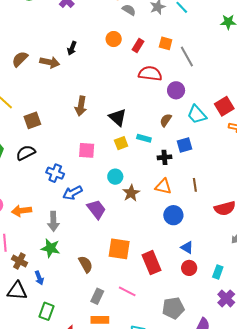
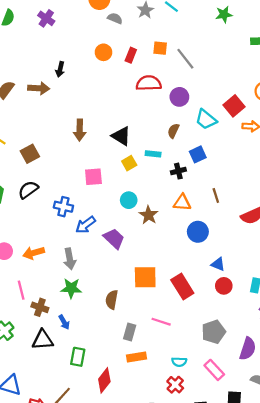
brown semicircle: (86, 264) -> (112, 300), turned -132

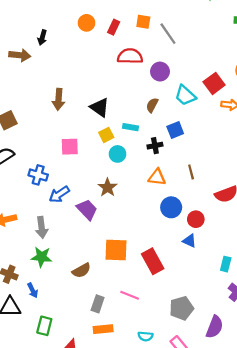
cyan circle: (129, 200) -> (118, 154), moved
brown star: (149, 215) -> (107, 187), moved
red circle: (224, 286) -> (196, 219), moved
brown semicircle: (112, 300) -> (81, 270), turned -132

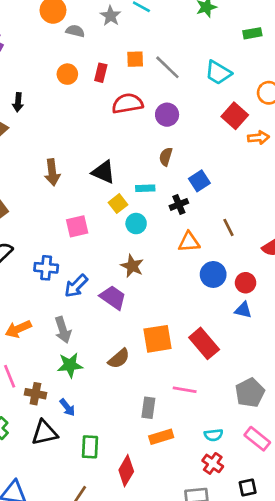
cyan trapezoid: (185, 95) -> (218, 73), moved
brown semicircle: (81, 270) -> (119, 359), moved

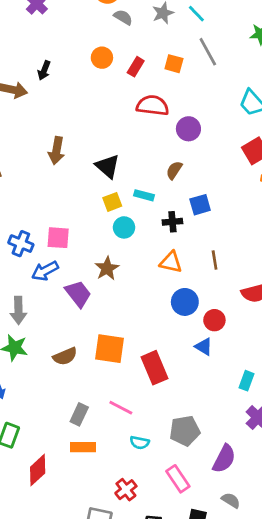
gray line: (167, 67) -> (208, 52), moved
pink square: (77, 226) -> (58, 238), moved
cyan semicircle: (214, 435) -> (140, 443), moved

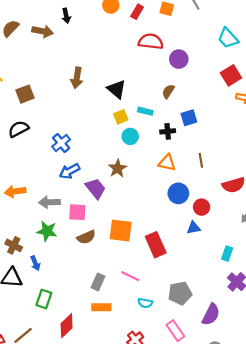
black arrow: (44, 70) -> (66, 16), turned -32
pink square: (58, 238) -> (77, 212), moved
blue cross: (21, 244) -> (61, 143), moved, turned 30
gray arrow: (18, 310) -> (49, 202), turned 90
blue triangle: (204, 347) -> (194, 228), turned -40

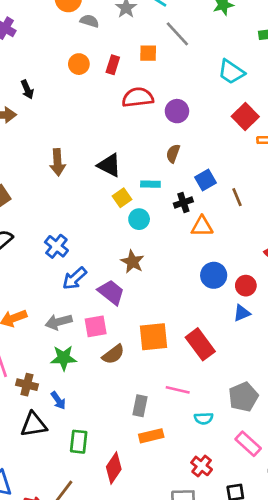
brown line: (201, 160) -> (237, 197), moved
orange triangle: (167, 163) -> (202, 226), moved

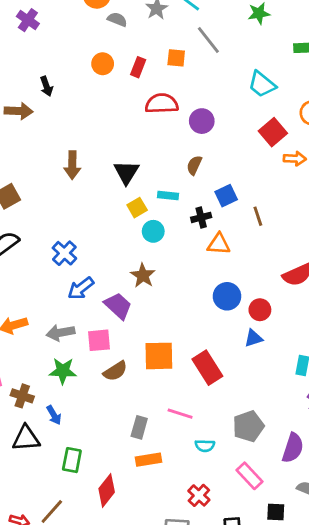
black triangle: (109, 165) -> (126, 172), turned 30

